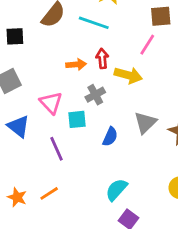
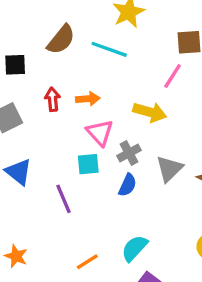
red arrow: (102, 59) -> (53, 99), moved
gray cross: (95, 95) -> (129, 153), moved
pink triangle: (51, 103) -> (100, 133), moved
orange line: (49, 193) -> (87, 262), moved

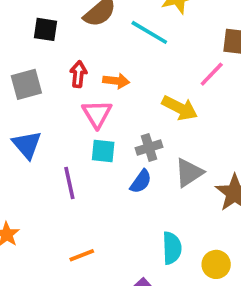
pink triangle: (100, 133) -> (97, 114), moved
cyan semicircle: (134, 248) -> (172, 248), moved, turned 124

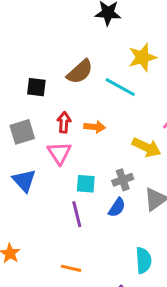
pink triangle: (97, 114) -> (59, 153), moved
purple line: (69, 183) -> (77, 214), moved
orange line: (82, 255) -> (71, 268), turned 36

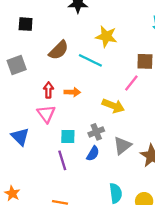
yellow star: (142, 57) -> (106, 36), turned 30
black square: (36, 87) -> (26, 24), moved
gray square: (22, 132) -> (17, 65), moved

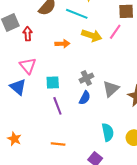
red arrow: (48, 90) -> (28, 34), moved
yellow arrow: (113, 106) -> (92, 35), moved
pink triangle: (46, 114) -> (28, 66), moved
cyan square: (68, 137) -> (53, 83), moved

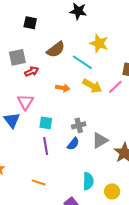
red arrow: (28, 34) -> (32, 71), turned 56

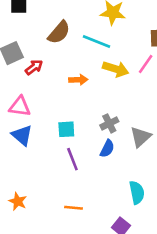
pink triangle: (25, 102) -> (20, 106), moved, turned -42

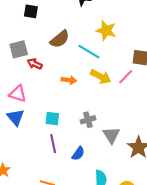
red arrow: (34, 67) -> (35, 64), turned -128
gray triangle: (141, 137) -> (111, 135), turned -30
blue semicircle: (107, 149) -> (78, 154), moved

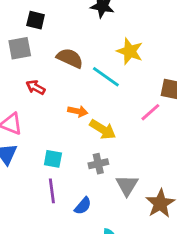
brown semicircle: (60, 39) -> (70, 58), turned -120
gray square: (19, 49) -> (20, 48), moved
yellow arrow: (101, 77) -> (103, 129), moved

